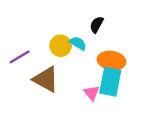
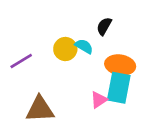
brown triangle: (46, 79) -> (40, 109), moved, turned -32
pink triangle: (92, 93) -> (99, 100), turned 35

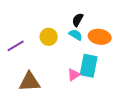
cyan semicircle: (84, 46) -> (76, 35), moved
orange ellipse: (120, 65) -> (100, 37), moved

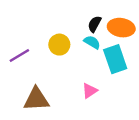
orange ellipse: (100, 37) -> (121, 28), moved
cyan rectangle: (89, 66) -> (115, 59), moved, turned -30

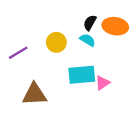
cyan rectangle: (115, 59) -> (82, 75), moved, turned -76
pink triangle: (90, 91) -> (103, 83), moved

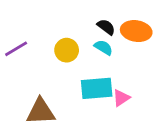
black semicircle: (90, 23) -> (106, 27), turned 98
purple line: (18, 53) -> (16, 49), moved

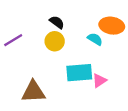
black semicircle: (106, 27) -> (57, 22), moved
cyan semicircle: (103, 47) -> (95, 39), moved

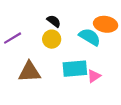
cyan semicircle: (95, 39) -> (90, 37), size x1.5
brown triangle: (33, 92) -> (29, 72), moved

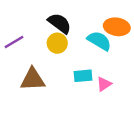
black semicircle: (54, 21) -> (60, 23), size x1.5
cyan rectangle: (75, 69) -> (83, 76), size x0.7

